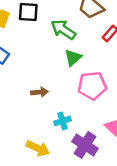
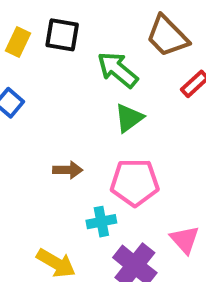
pink pentagon: (92, 86) -> (135, 182), moved

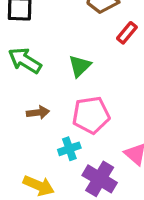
green arrow: (118, 70) -> (25, 60), moved

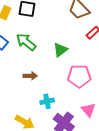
pink pentagon: (91, 115) -> (79, 76), moved

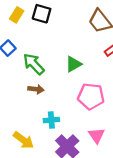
green arrow: (26, 42) -> (34, 64), moved

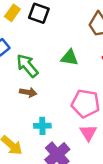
green triangle: (73, 64) -> (70, 58), moved, turned 36
pink triangle: (97, 135) -> (88, 133), moved

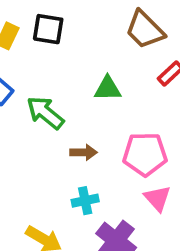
brown arrow: (28, 92) -> (84, 152), moved

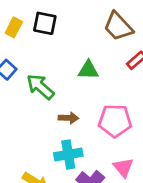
pink triangle: (157, 198) -> (123, 167), moved
cyan cross: (85, 201) -> (68, 155), size x1.4

